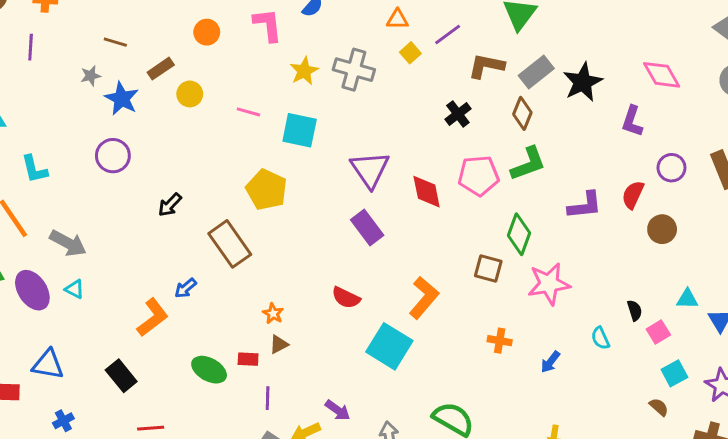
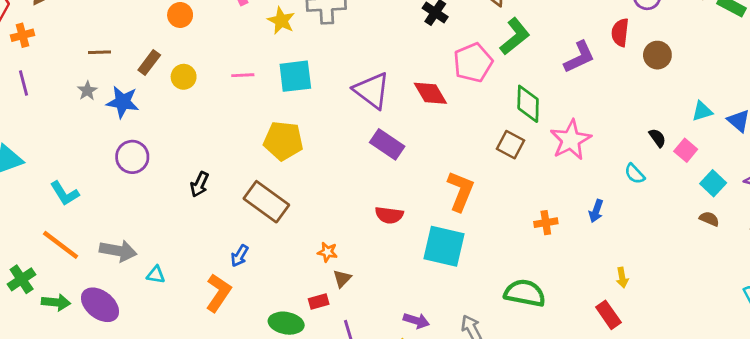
brown square: (488, 269) -> (510, 145), turned 32
cyan triangle: (75, 289) -> (156, 275), moved
orange cross: (500, 341) -> (546, 223), moved

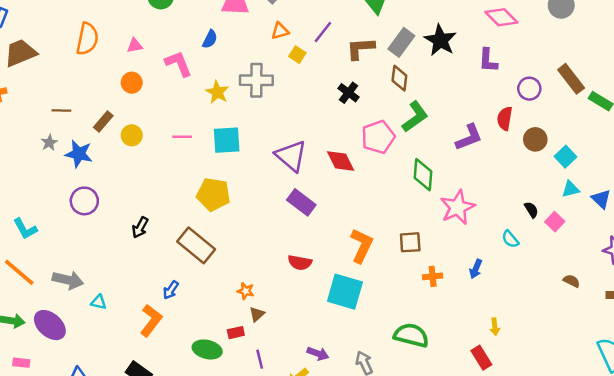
brown square: (510, 145) -> (410, 242), moved, turned -35
cyan square: (713, 183) -> (566, 157), moved

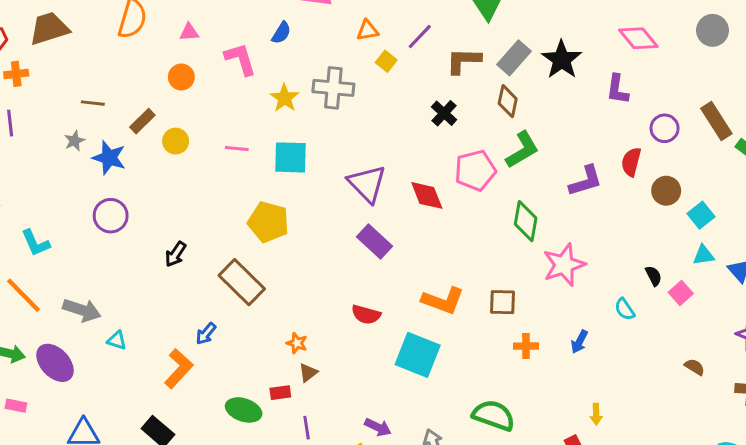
orange L-shape: (362, 246) -> (443, 301), turned 80

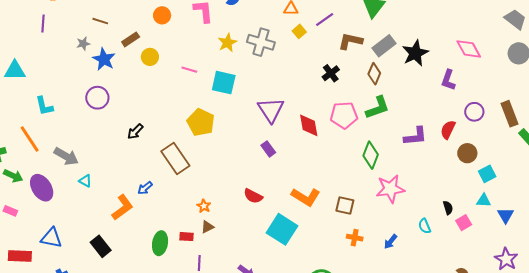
purple rectangle: (375, 241) -> (268, 149), size x0.7
green ellipse: (244, 410) -> (160, 243), turned 70

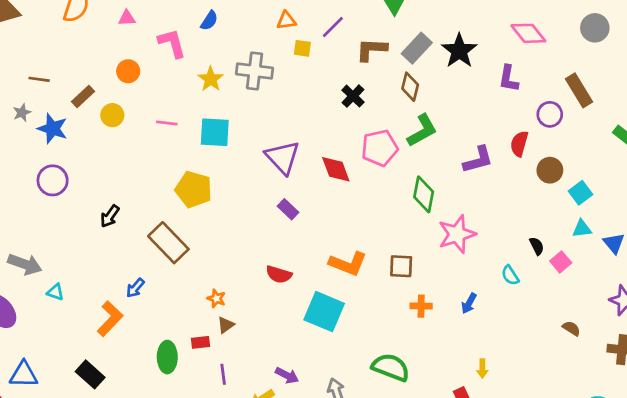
orange circle: (162, 15) -> (128, 71), moved
yellow square: (299, 31) -> (302, 48), turned -32
brown rectangle: (509, 114) -> (579, 90), moved

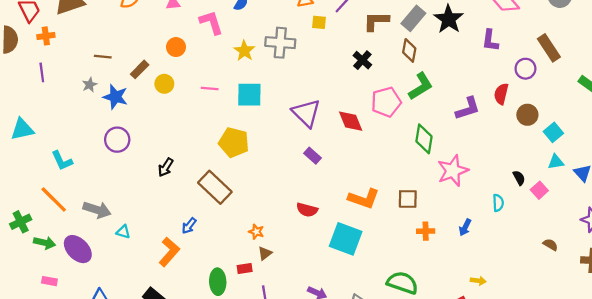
cyan semicircle: (510, 275) -> (498, 203), turned -147
yellow arrow: (482, 368) -> (478, 281), turned -80

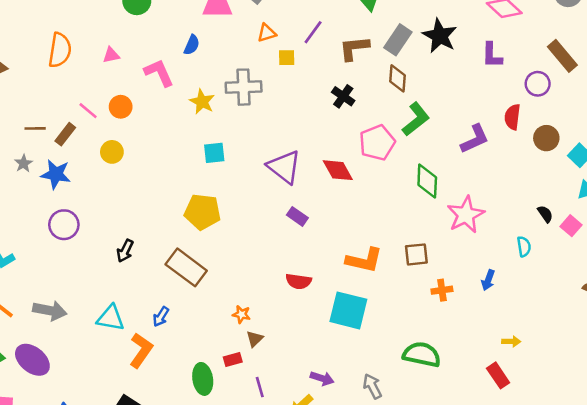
brown rectangle: (140, 69) -> (65, 134), moved
pink line: (210, 88) -> (88, 111), moved, turned 42
cyan square: (249, 95) -> (214, 153), size x0.7
cyan triangle: (123, 232) -> (111, 318), moved, size x1.6

